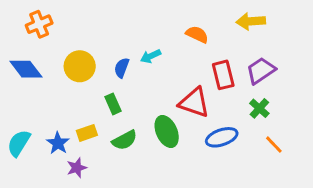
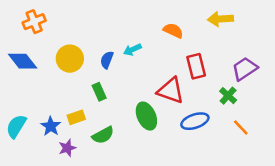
purple trapezoid: (261, 71) -> (245, 69), moved
green semicircle: (125, 140) -> (103, 135), moved

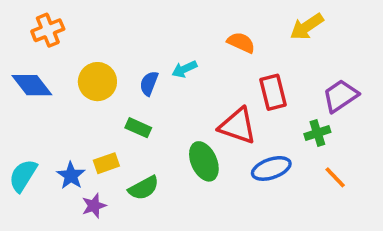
yellow arrow: (220, 19) -> (307, 27), turned -30
green rectangle: (99, 92) -> (138, 128), turned -42
green cross: (228, 96) -> (317, 133), turned 30

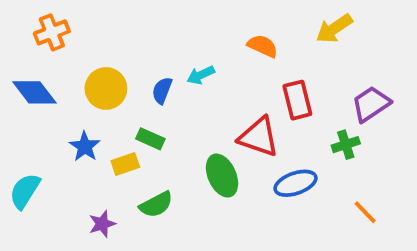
yellow rectangle: (106, 163) -> (125, 164), moved
blue star: (71, 176) -> (85, 147), moved
orange line: (335, 177) -> (365, 212), moved

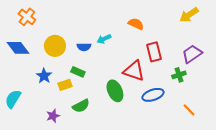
yellow arrow: (334, 29) -> (189, 15), moved
orange cross: (52, 32) -> (27, 17), turned -30
blue semicircle: (162, 90) -> (84, 47), turned -112

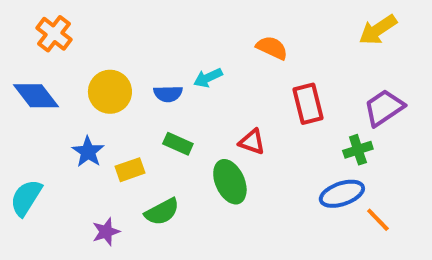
red triangle: (134, 71) -> (252, 142), moved, size x0.6
green rectangle: (78, 72) -> (178, 144), moved
blue ellipse: (153, 95) -> (342, 194), moved

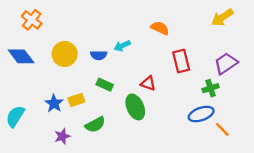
blue star: (88, 152) -> (54, 103), moved

